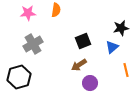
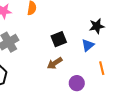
purple circle: (90, 83) -> (77, 83), moved

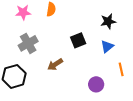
black star: (97, 26) -> (108, 21), moved
brown arrow: (55, 63) -> (55, 64), moved

